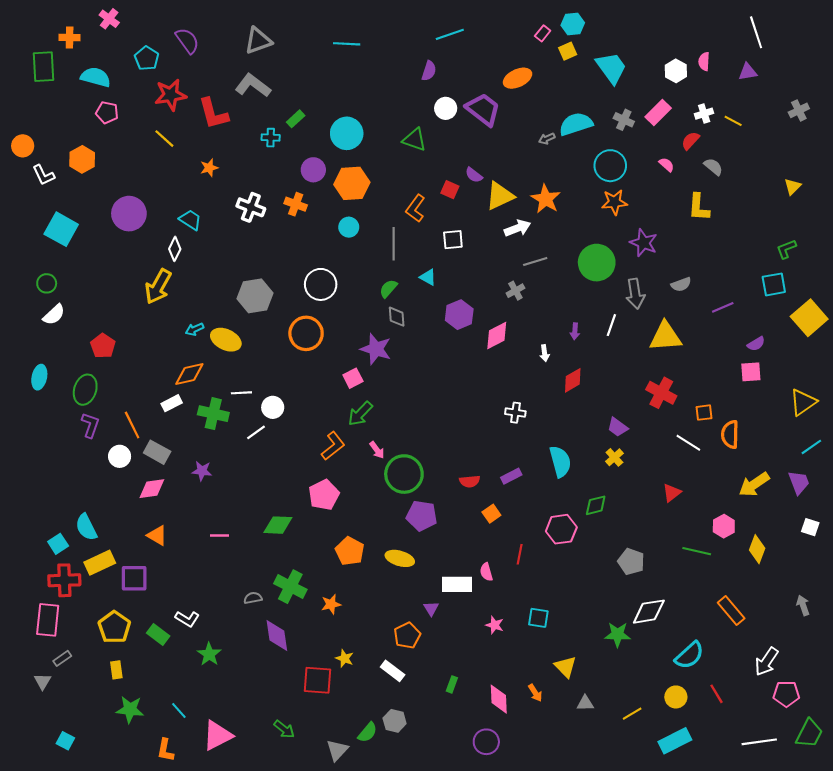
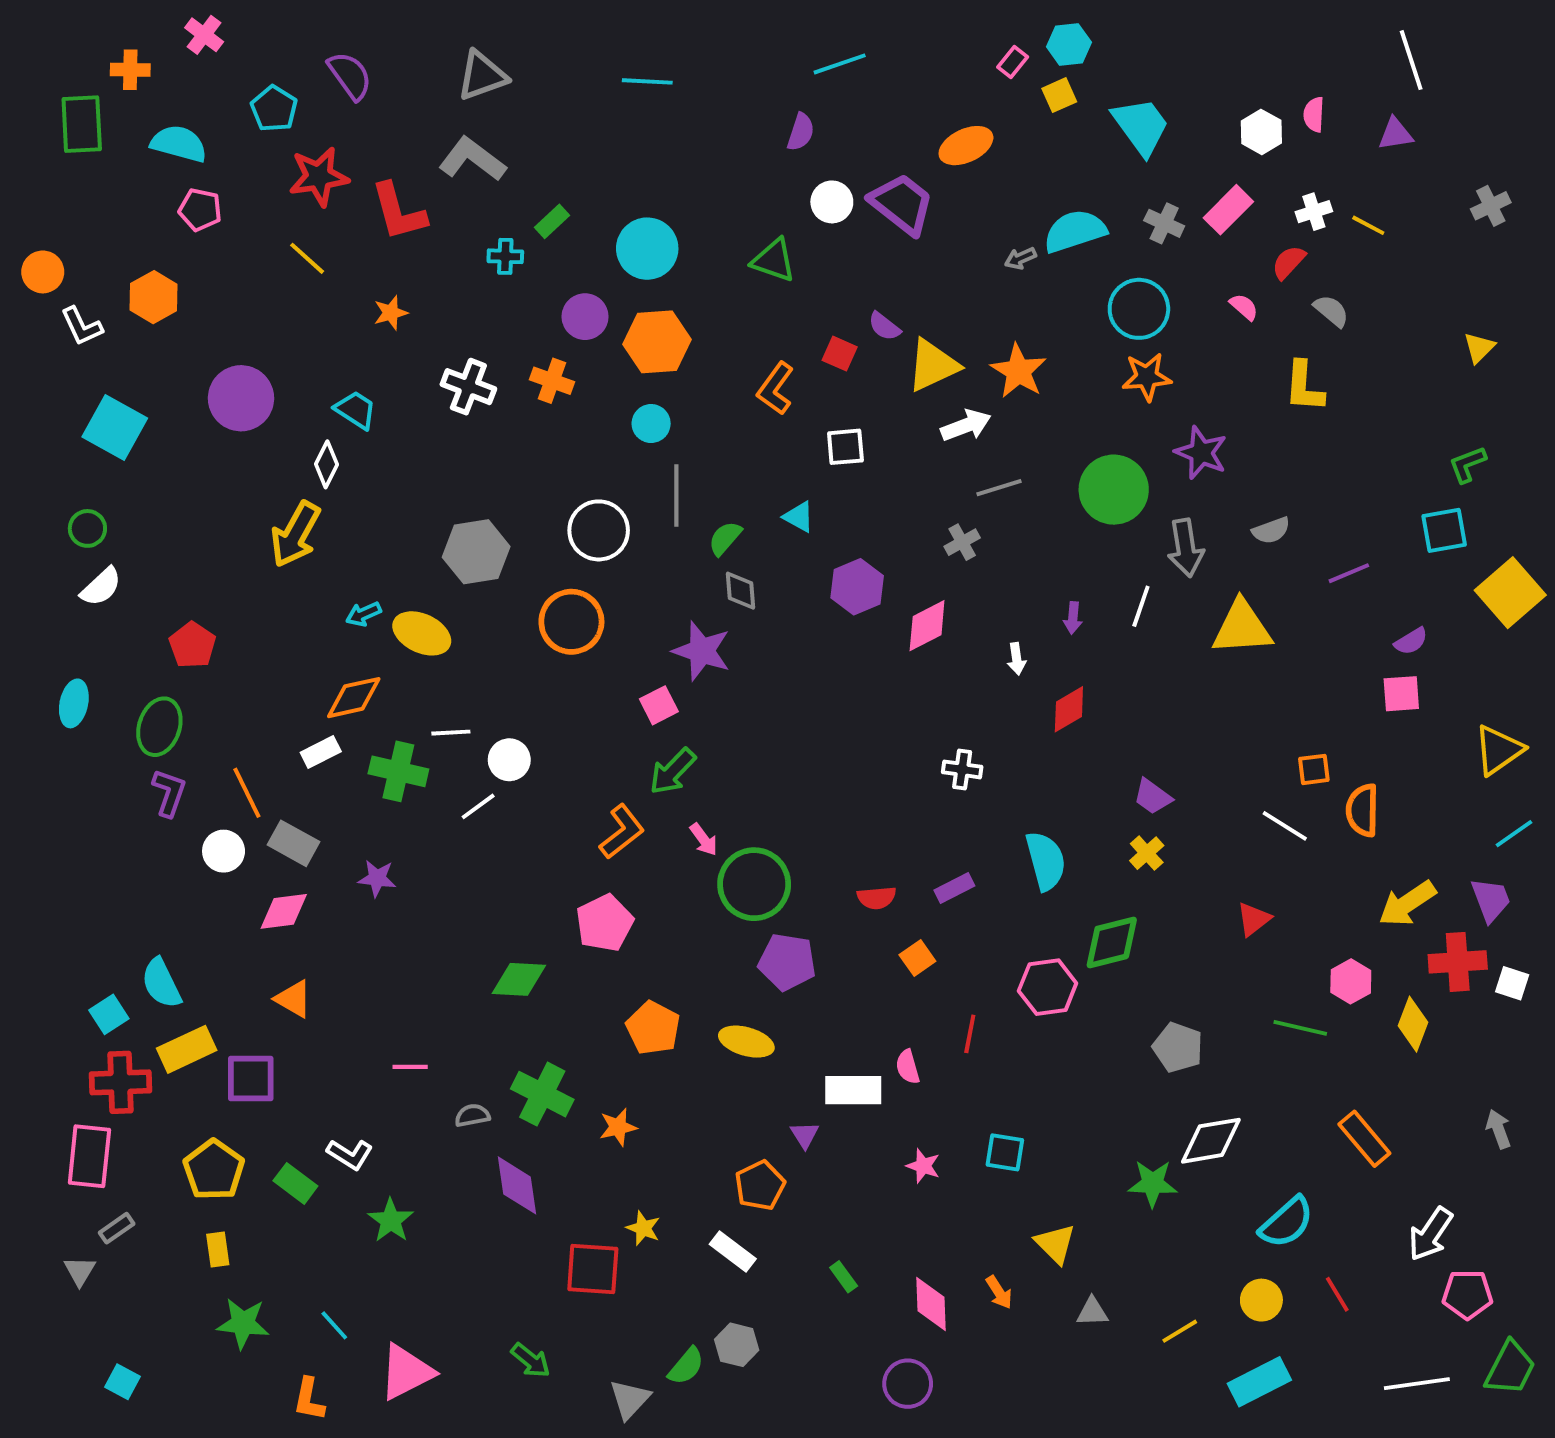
gray line: (394, 244) -> (676, 495), moved
red cross: (661, 393) -> (1458, 962), moved, turned -32
green diamond: (596, 505) -> (1112, 942), size x1.4
pink line: (220, 535) -> (410, 1067), moved
green rectangle: (452, 684) -> (844, 1277), turned -56

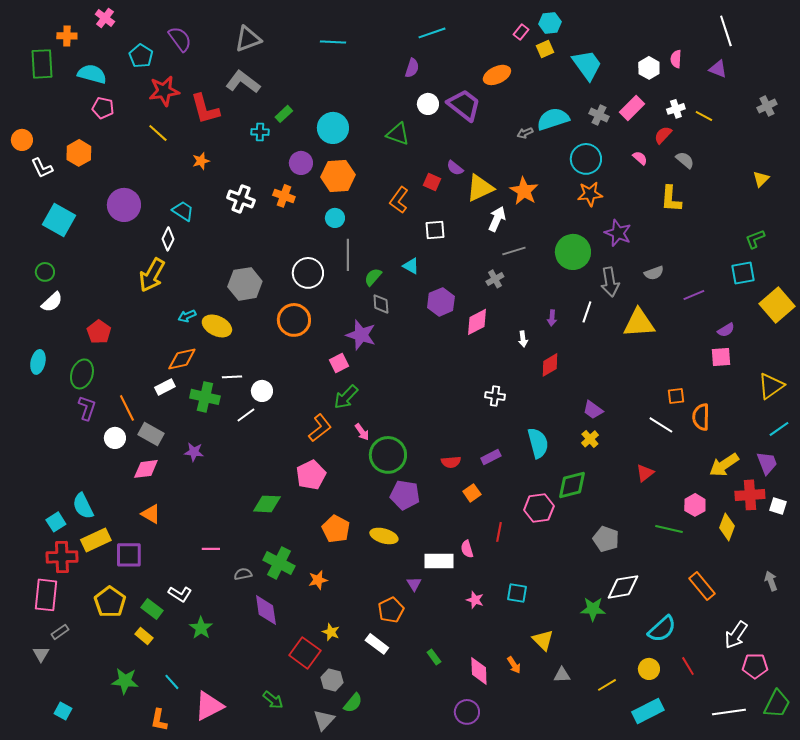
purple triangle: (1396, 134) -> (718, 69), turned 30
white arrow: (966, 425) -> (497, 219), turned -45
yellow rectangle: (218, 1250) -> (144, 636), moved, turned -42
red square: (593, 1269) -> (305, 653), turned 32
gray hexagon: (737, 1345) -> (332, 680), moved

